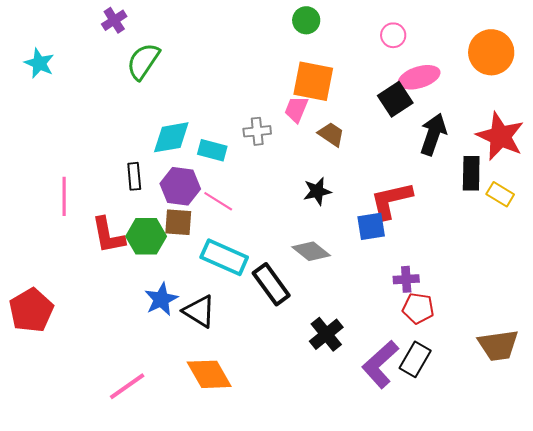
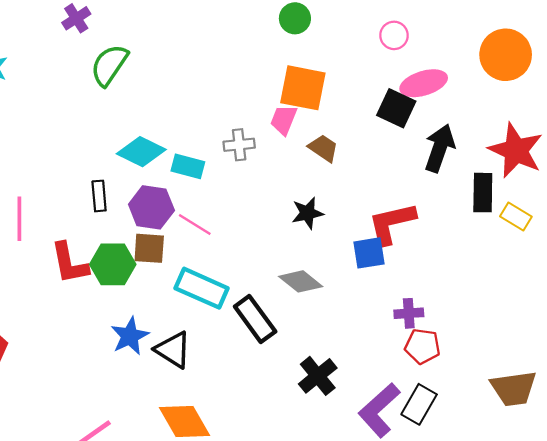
black square: (395, 99) -> (396, 108), turned -32
cyan diamond: (171, 137) -> (141, 152), turned 36

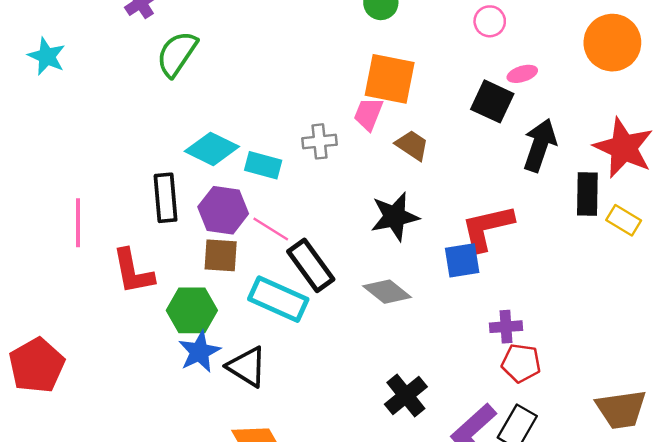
pink ellipse: (424, 83) -> (522, 74), size x0.6
black rectangle: (99, 196) -> (166, 198), size x1.4
black star: (307, 213) -> (395, 217), size x1.4
green hexagon: (113, 264) -> (192, 310), moved
black rectangle: (255, 319) -> (311, 265), moved

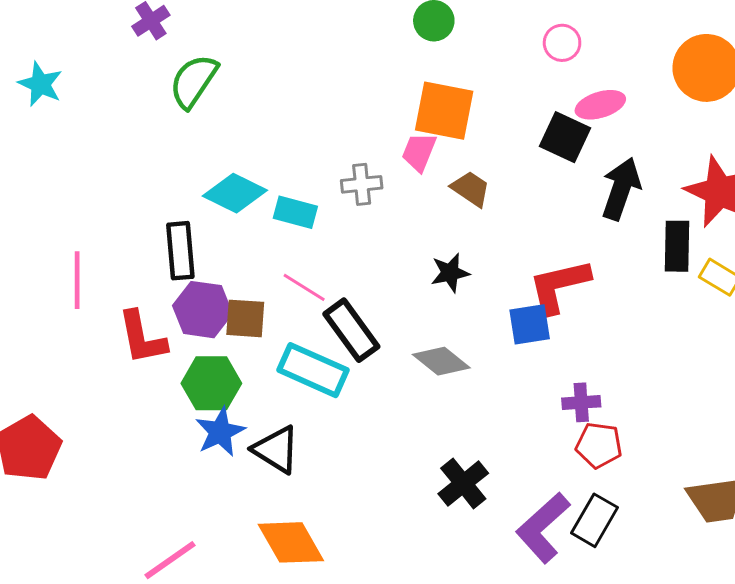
pink ellipse: (522, 74) -> (600, 105), size x1.4
purple hexagon: (223, 210) -> (202, 310), moved
black star: (395, 217) -> (450, 273), size x0.7

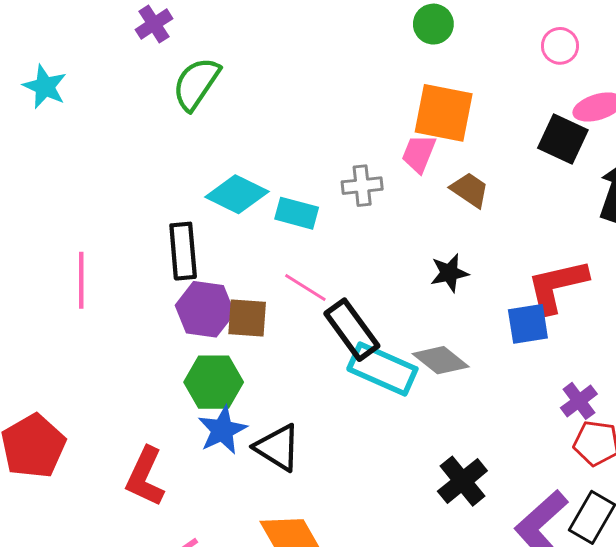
red L-shape: (142, 338) -> (145, 477), moved, turned 36
cyan rectangle: (313, 370) -> (382, 369), moved
purple cross: (581, 402) -> (579, 401), turned -33

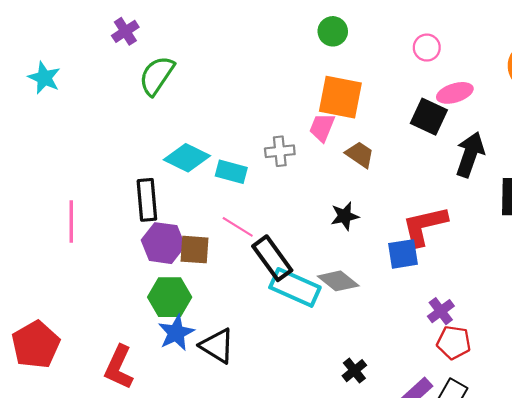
black cross: (462, 481) -> (354, 371), size x0.7

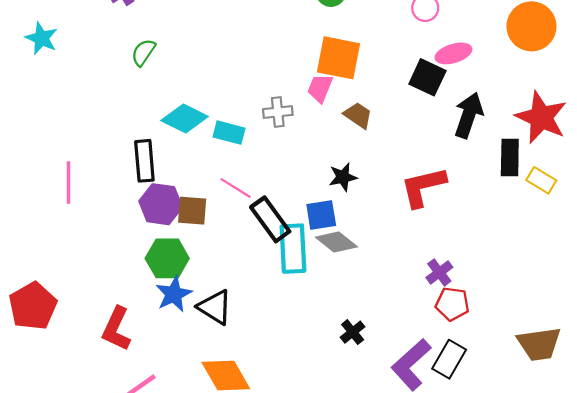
green semicircle: (157, 76) -> (143, 52), moved, size x0.7
blue square: (403, 254) -> (321, 215), moved
cyan rectangle: (295, 287) -> (293, 249), turned 63

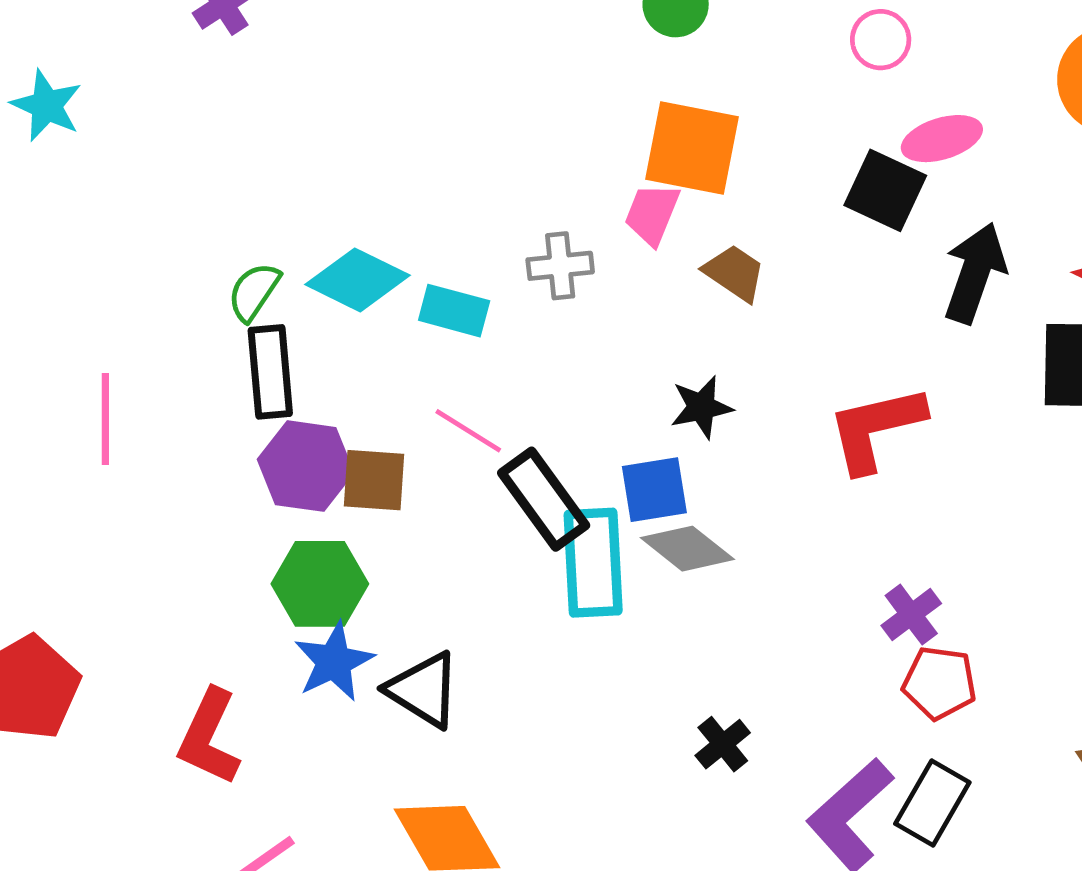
green semicircle: (143, 52) -> (254, 292), moved

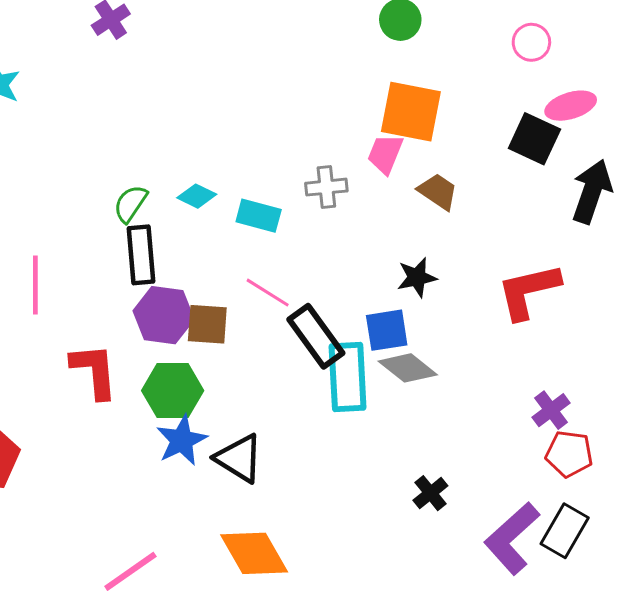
cyan diamond: (357, 280) -> (197, 196), size x0.6
red L-shape: (209, 737) -> (94, 371), moved, turned 150

